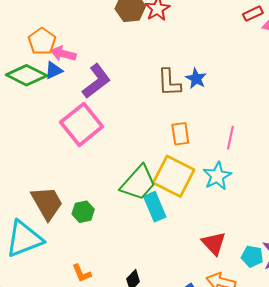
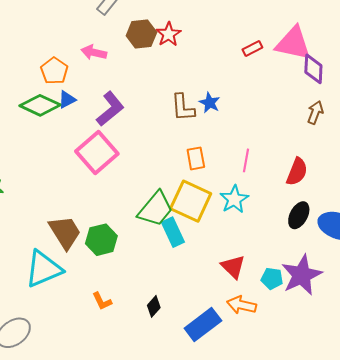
red rectangle: (253, 14) -> (252, 48), moved
pink arrow: (63, 54) -> (94, 52), moved
green hexagon: (83, 212) -> (101, 240), size x1.4

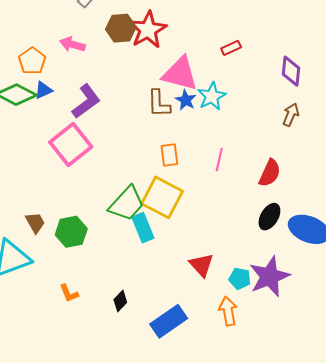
red star: (169, 34) -> (148, 30), size x1.5
pink triangle: (293, 43) -> (180, 74), moved
cyan star: (234, 199) -> (212, 96), moved
brown trapezoid: (65, 232) -> (35, 223), size x0.6
orange arrow: (242, 305) -> (228, 311), moved, turned 64

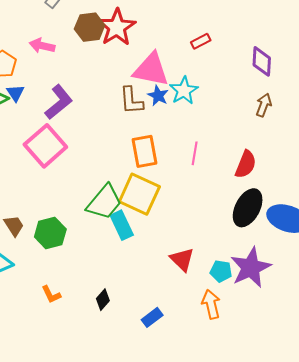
blue triangle: (43, 90) -> (15, 93), turned -36
orange rectangle: (169, 155) -> (144, 151), size x1.4
black ellipse: (269, 217) -> (248, 208), size x1.4
blue rectangle: (169, 321) -> (152, 317), size x0.6

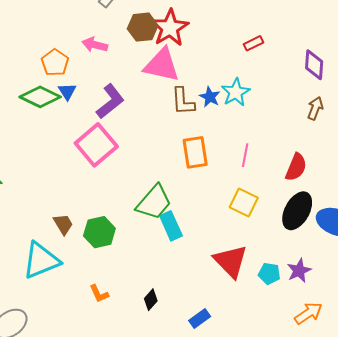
pink triangle: (151, 70) -> (162, 65), moved
yellow square: (139, 194) -> (244, 202), moved, size x0.7
red triangle: (182, 260) -> (231, 261), size x1.4
purple star: (251, 268) -> (299, 271), size x0.6
orange arrow: (211, 304) -> (308, 313), moved, turned 68

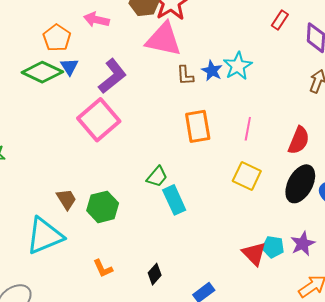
red rectangle: (253, 43) -> (280, 20), moved, turned -30
brown L-shape: (183, 101) -> (185, 75), size x0.7
green trapezoid: (154, 202) -> (157, 177), size x0.6
red triangle: (231, 261) -> (254, 254), moved, size x0.7

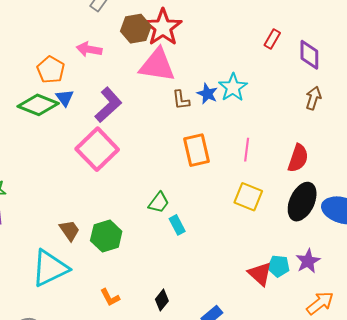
cyan rectangle: (174, 200) -> (177, 225), size x0.7

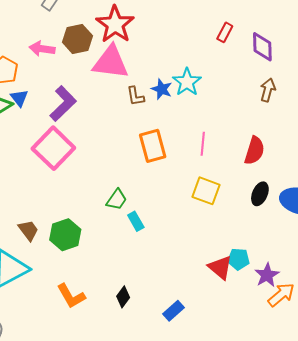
brown hexagon: (136, 29) -> (77, 39), moved
black ellipse: (302, 202) -> (260, 194), size x0.6
purple star: (308, 261) -> (267, 275), moved
orange L-shape: (110, 297) -> (71, 296), size x1.4

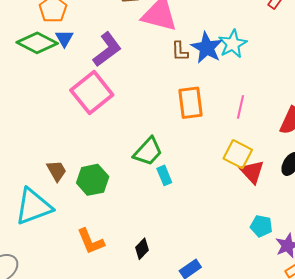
blue star: (162, 89) -> (207, 48), size x1.5
green trapezoid: (117, 200) -> (148, 151), size x1.4
red triangle: (220, 267) -> (252, 172), moved

